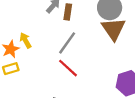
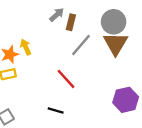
gray line: (67, 43) -> (81, 45), moved

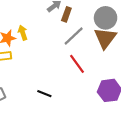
red line: (66, 79) -> (77, 64), moved

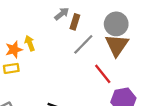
red line: (77, 64) -> (103, 74), moved

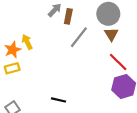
brown triangle: (117, 45) -> (111, 34), size x0.6
red line: (103, 74) -> (118, 62), moved

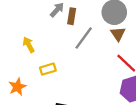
orange star: (13, 50) -> (17, 87), moved
yellow rectangle: (12, 68) -> (48, 69), moved

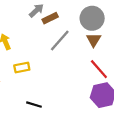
brown rectangle: (72, 16) -> (50, 18), turned 49

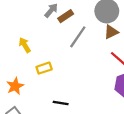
brown triangle: (94, 40) -> (111, 32), turned 40

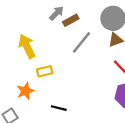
yellow arrow: (25, 45) -> (27, 46), size x1.5
orange star: (15, 86) -> (25, 91), moved

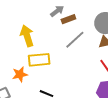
yellow rectangle: (45, 71) -> (39, 60), size x1.5

